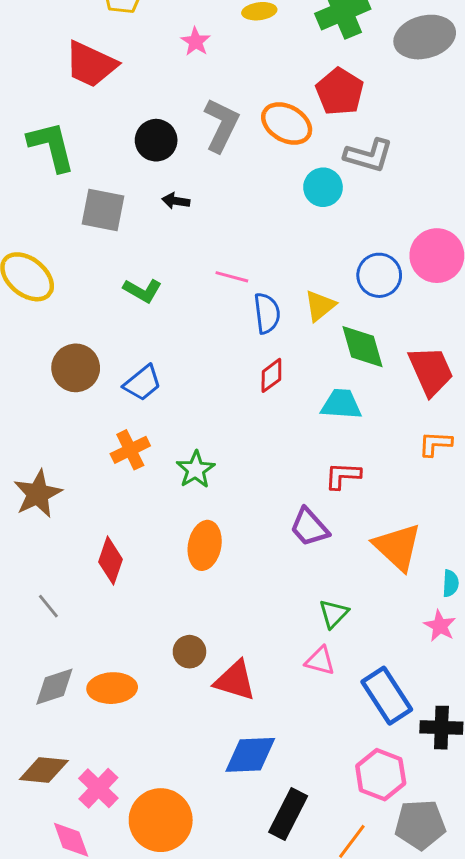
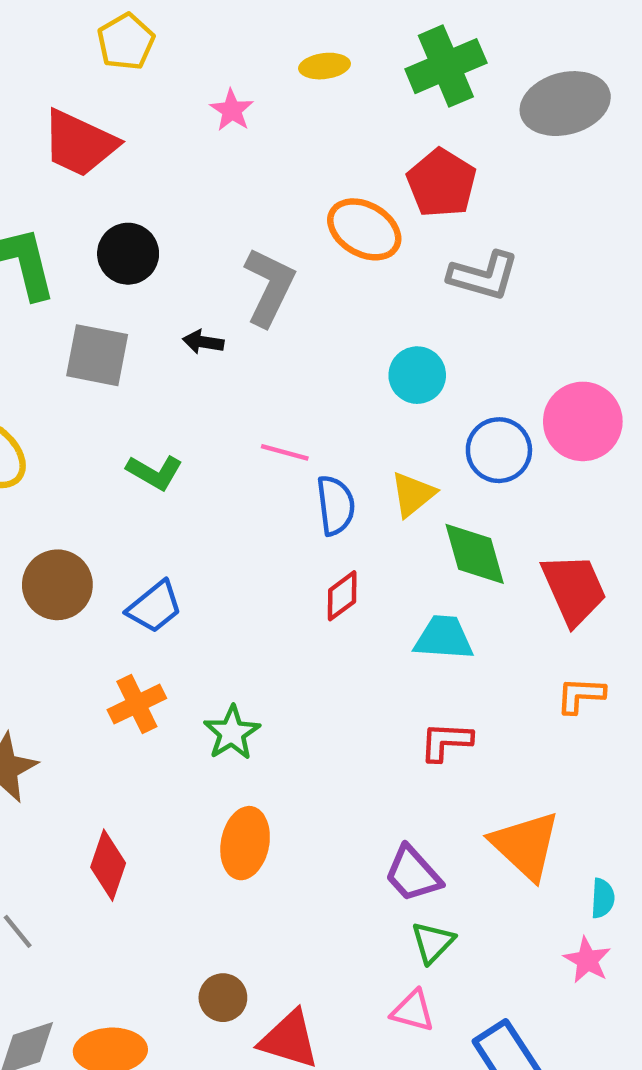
gray L-shape: (221, 125) -> (269, 287), moved
black circle: (156, 140) -> (128, 254), moved
cyan circle: (323, 187) -> (417, 375), moved
purple trapezoid: (309, 527) -> (413, 874), moved

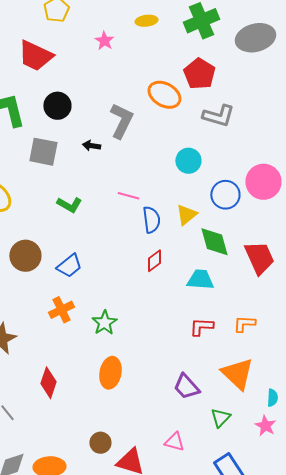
orange L-shape: (581, 695) -> (244, 324), moved
green triangle: (433, 942) -> (220, 418), moved
pink triangle: (413, 1011) -> (174, 442), moved

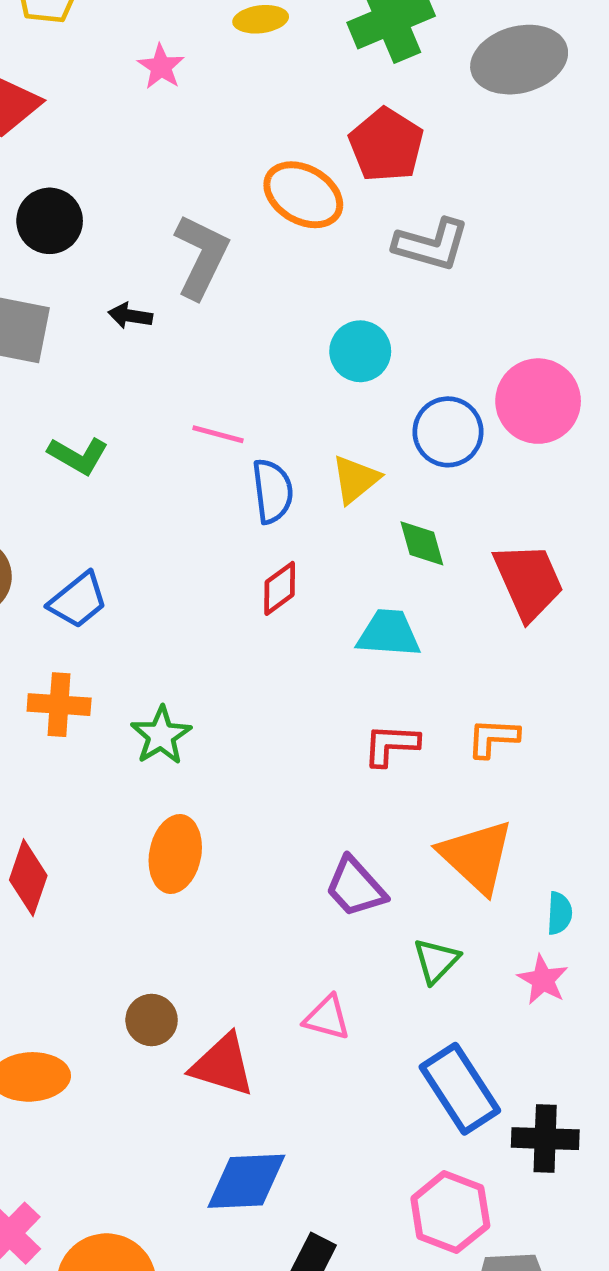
green diamond: (214, 242) -> (422, 543), size x0.7
orange cross: (61, 310) -> (59, 705), turned 30

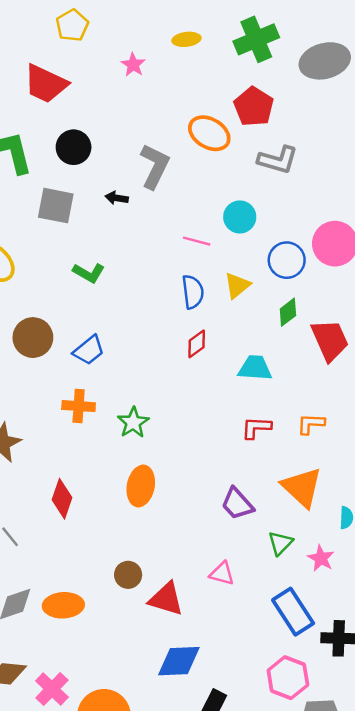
pink line: (218, 434) -> (197, 241), moved
green diamond: (422, 543) -> (288, 312), moved, turned 68
pink star: (543, 980) -> (321, 558), moved

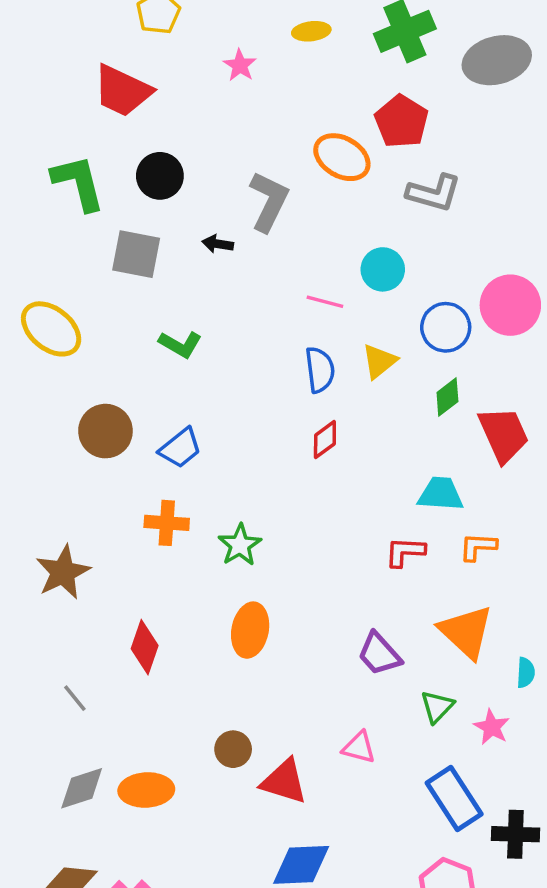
cyan trapezoid: (255, 368) -> (441, 494), moved

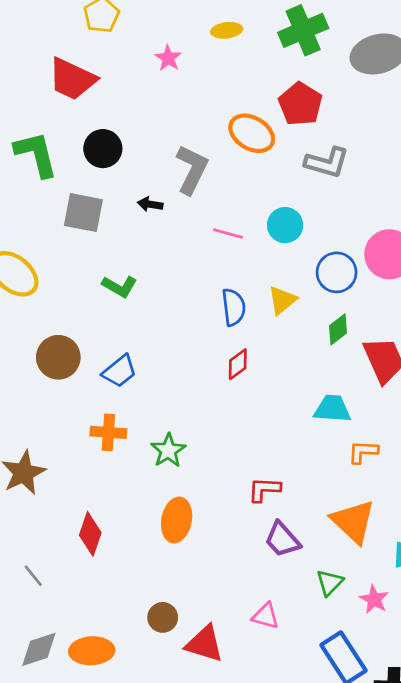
pink line: (325, 302) -> (228, 233), moved
red L-shape: (405, 552) -> (264, 489), moved

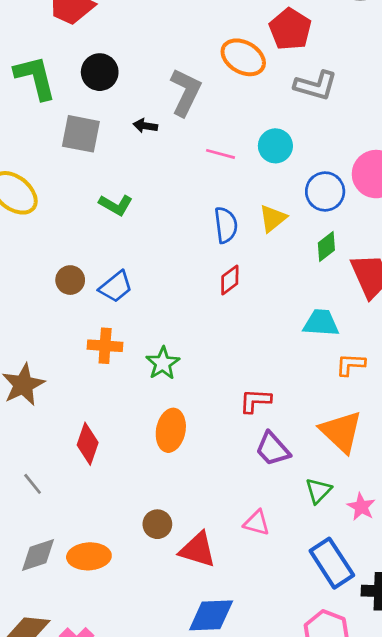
brown circle: (58, 357) -> (70, 280), moved, size x0.7

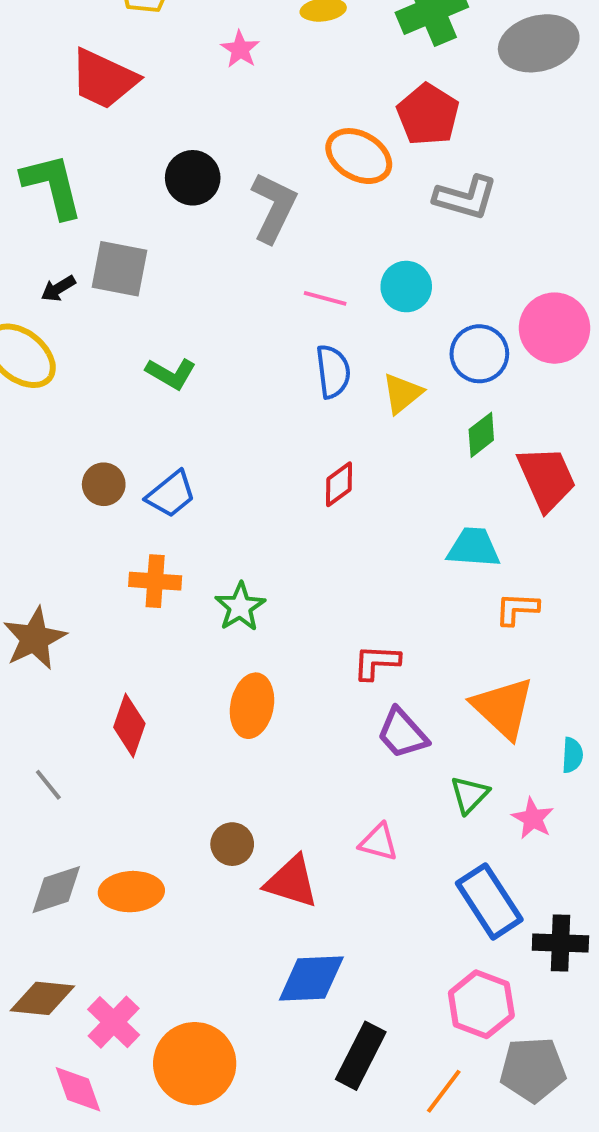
black circle: (100, 72) -> (193, 178), moved
black arrow: (145, 126) -> (58, 289), moved, turned -40
blue semicircle: (226, 225) -> (333, 372), moved

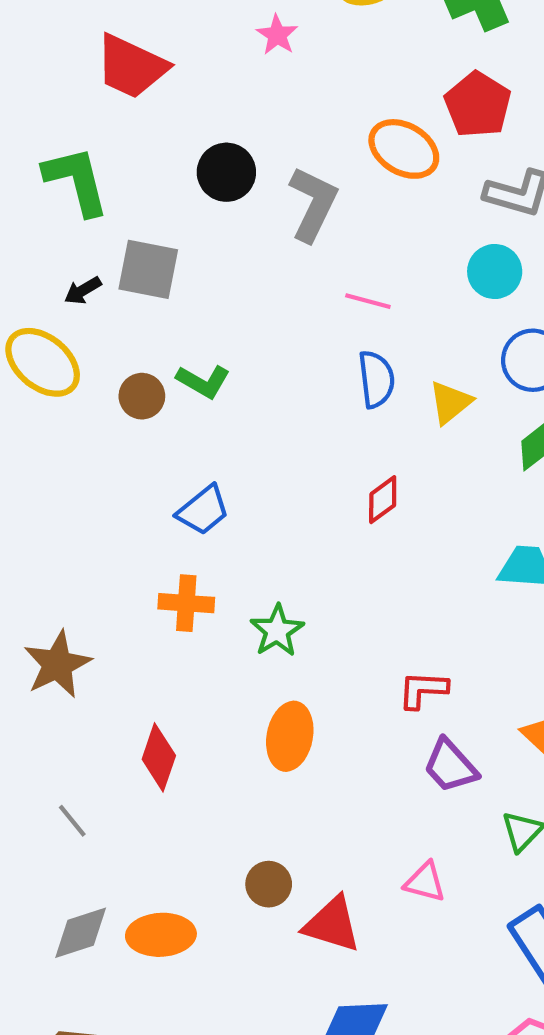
cyan circle: (406, 287) -> (495, 271), moved
brown circle: (104, 484) -> (142, 396), moved

